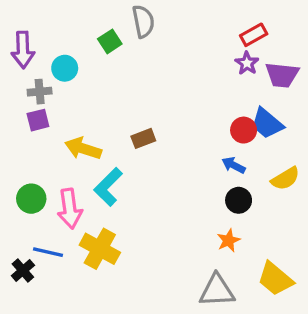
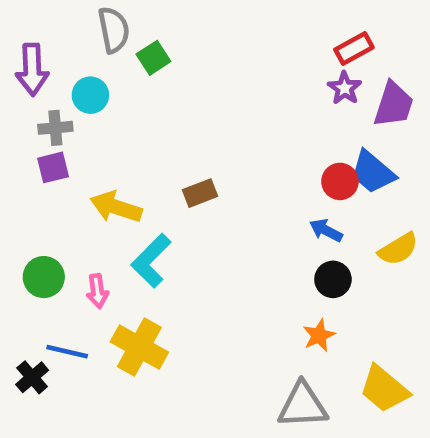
gray semicircle: (143, 21) -> (114, 30), moved
purple trapezoid: (282, 75) -> (394, 104), turned -78
pink arrow: (70, 209) -> (97, 291), size x0.6

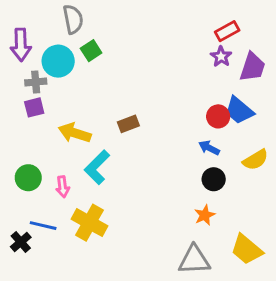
green square: (153, 58) -> (91, 51), moved
cyan circle: (90, 95) -> (58, 61), size x1.4

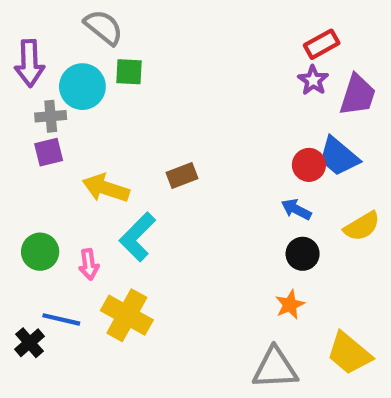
gray semicircle: (73, 19) -> (104, 27), turned -40
green square: (91, 51) -> (129, 72), turned 36

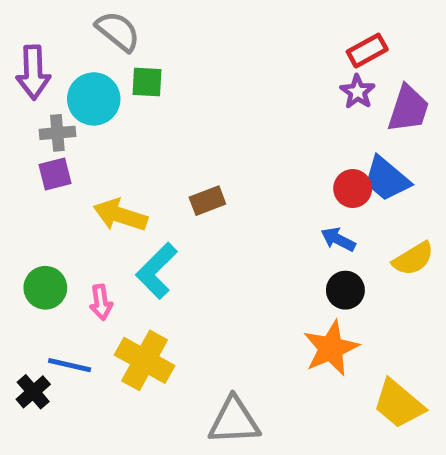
orange star: (290, 305) -> (331, 348), size x1.6
gray triangle: (275, 368) -> (234, 421), moved

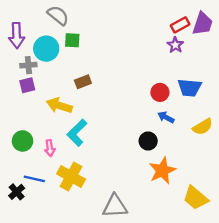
purple trapezoid: (408, 109) -> (203, 24), moved
blue trapezoid: (387, 179) -> (190, 88), turned -35
red circle: (353, 189) -> (160, 92), moved
brown rectangle: (207, 201) -> (83, 82), moved
black circle: (345, 290) -> (148, 141), moved

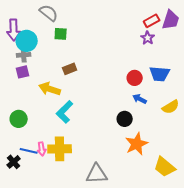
cyan circle: (46, 49) -> (27, 41), moved
pink arrow: (50, 148) -> (42, 149), moved
yellow cross: (71, 177) -> (60, 149), turned -30

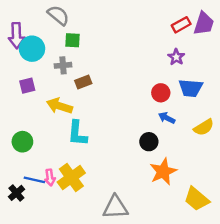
purple star: (148, 38) -> (176, 57), moved
gray cross: (24, 55) -> (63, 65), moved
cyan L-shape: (65, 112) -> (77, 133), turned -40
yellow cross: (60, 149) -> (71, 177), turned -35

